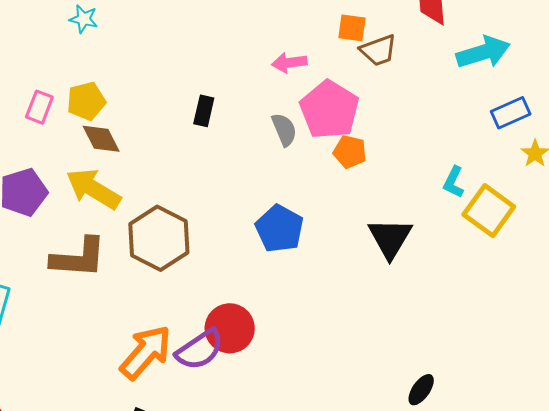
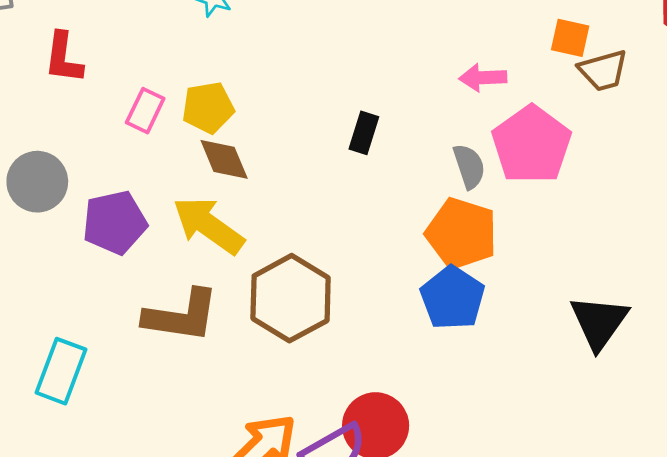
orange pentagon: (350, 152) -> (462, 233), moved, size x1.6

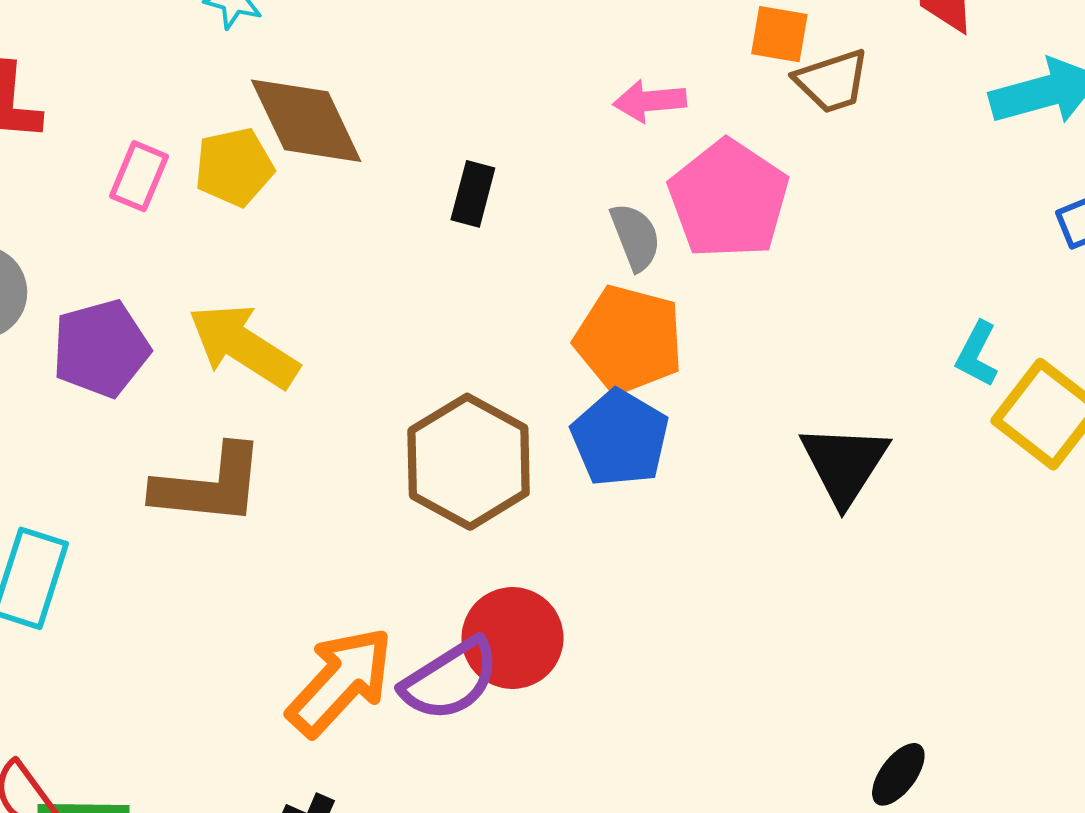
brown diamond: (224, 159) -> (306, 121), moved, size x1.5
brown hexagon: (291, 298) -> (469, 462), moved

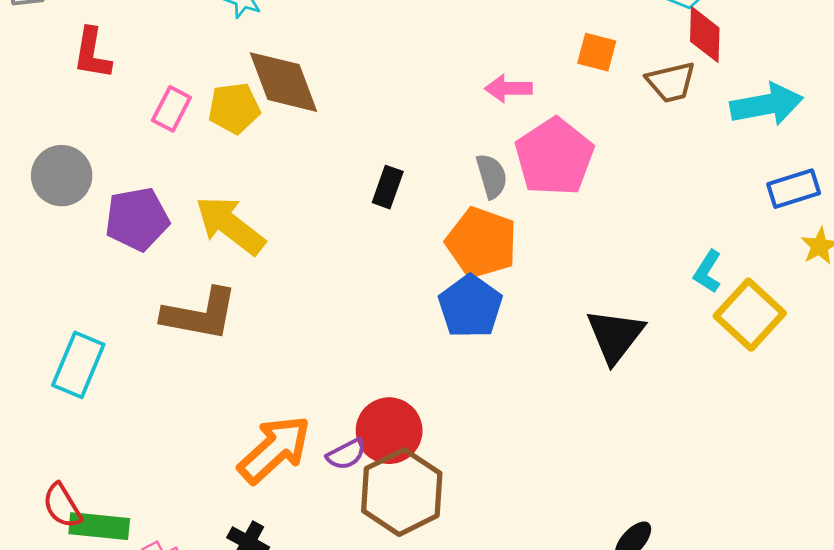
brown trapezoid: (832, 81) -> (671, 82), moved
black rectangle: (473, 194) -> (388, 187), moved
brown hexagon: (469, 462) -> (402, 492), moved
purple semicircle: (450, 679) -> (346, 454), size x0.6

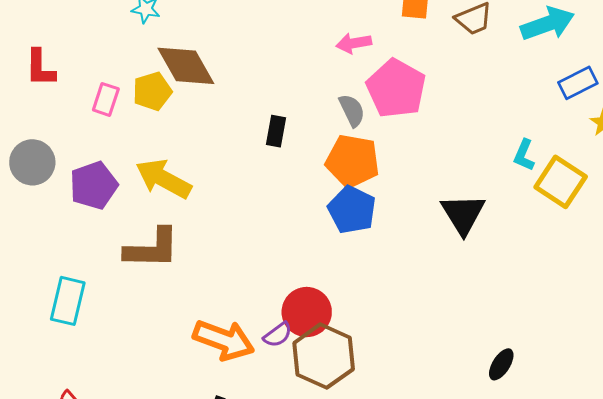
orange arrow: (274, 449) -> (224, 340), turned 72

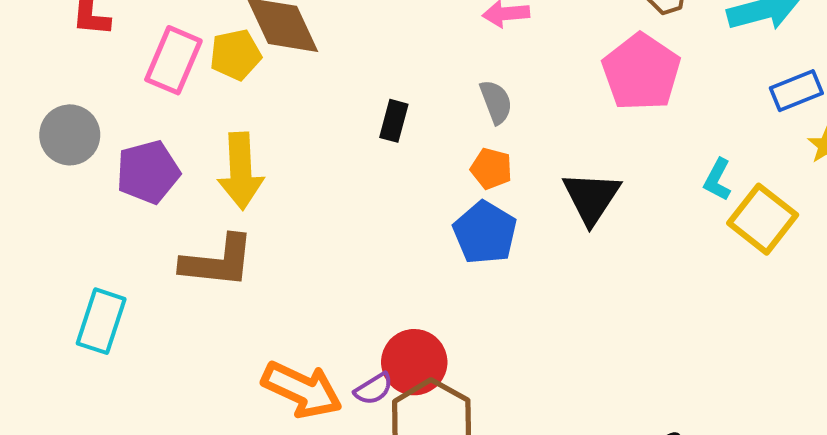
pink pentagon: (396, 88) -> (641, 72), moved
pink rectangle: (106, 99) -> (173, 60), size x1.5
orange pentagon: (353, 161) -> (491, 169), size x0.6
yellow arrow: (164, 179) -> (241, 171), turned -126
black triangle: (463, 214) -> (591, 198), moved

